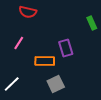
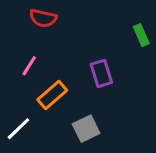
orange rectangle: (45, 61) -> (52, 95), moved, turned -42

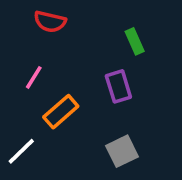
green rectangle: (141, 35) -> (135, 41), moved
gray square: (86, 129) -> (122, 151), moved

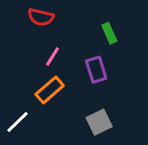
pink line: (34, 77) -> (52, 56), moved

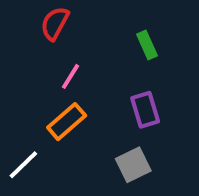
red semicircle: (41, 17) -> (55, 23), turned 105
purple rectangle: (96, 70) -> (145, 110), moved

